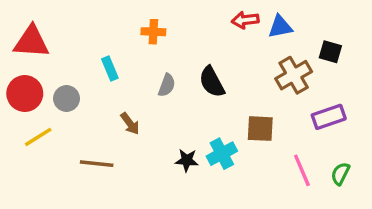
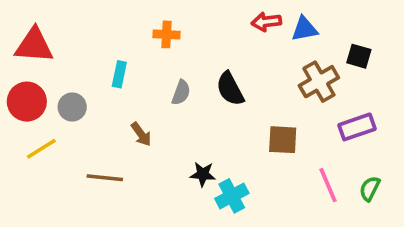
cyan rectangle: (110, 68) -> (119, 74), turned 35
cyan cross: (222, 154) -> (232, 196), moved

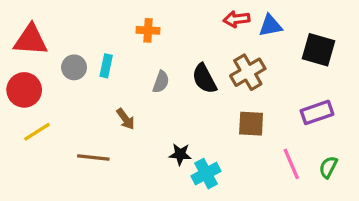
black square: (359, 56) -> (319, 50), size x1.5
brown cross: (319, 82) -> (248, 72), moved
gray circle: (72, 107) -> (74, 67), moved

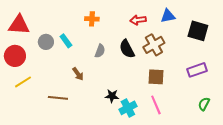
red arrow: (237, 19) -> (138, 20), moved
cyan rectangle: (106, 66) -> (66, 41), turned -48
pink line: (291, 164) -> (156, 105), moved

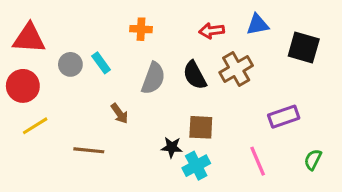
gray semicircle: (100, 51) -> (153, 78), size x1.5
purple rectangle: (197, 70) -> (284, 117), moved
brown square: (156, 77) -> (201, 127), moved
pink line: (156, 105) -> (258, 161), moved

